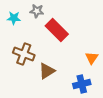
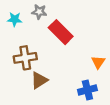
brown cross: (24, 54) -> (25, 58), turned -30
brown triangle: (47, 71) -> (39, 80), moved

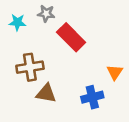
brown triangle: (39, 80) -> (46, 93), turned 42
blue cross: (87, 90) -> (92, 97), moved

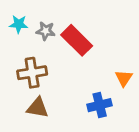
gray star: (46, 14) -> (46, 31), moved
brown triangle: (46, 93) -> (38, 108), moved

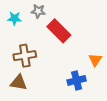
gray star: (46, 31) -> (38, 11), moved
brown triangle: (38, 108) -> (19, 83), moved

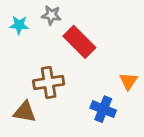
brown cross: (25, 56) -> (49, 82), moved
blue cross: (77, 80) -> (103, 109), turned 36

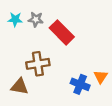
gray star: (51, 15) -> (36, 19), moved
orange triangle: (128, 81) -> (101, 77), moved

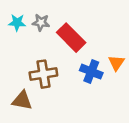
orange triangle: (101, 77) -> (116, 63), moved
blue cross: (80, 84) -> (91, 72), moved

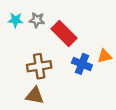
orange triangle: (116, 63) -> (105, 56), turned 42
brown triangle: (22, 100) -> (35, 96), moved

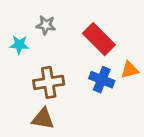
cyan star: (15, 20) -> (19, 45), moved
red rectangle: (64, 34) -> (99, 39), moved

